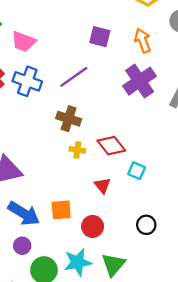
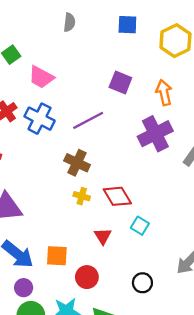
purple circle: (22, 246) -> (24, 288), moved

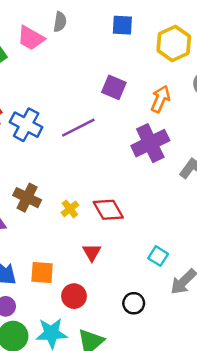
pink trapezoid: (41, 77) -> (31, 38), moved
orange arrow: (164, 92) -> (160, 99), turned 35
brown cross: (77, 163) -> (27, 198), moved
yellow cross: (82, 196) -> (70, 209), turned 35
cyan square: (140, 226) -> (158, 256), moved

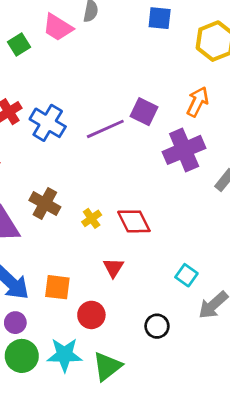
purple square: (114, 87) -> (144, 112), moved

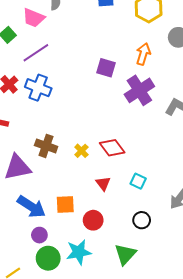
purple line: (105, 129) -> (36, 53), moved
cyan square: (186, 275) -> (138, 181), moved
green triangle: (107, 366) -> (125, 254), moved

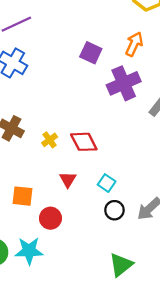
black circle: (142, 220) -> (114, 210), moved
green triangle: (125, 254) -> (121, 265), moved

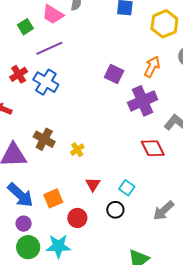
red diamond: (84, 142) -> (153, 148), moved
orange square: (23, 196) -> (53, 198), turned -30
black circle: (114, 210) -> (115, 210), moved

